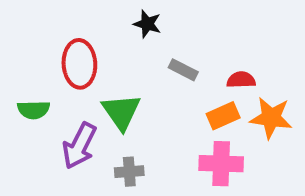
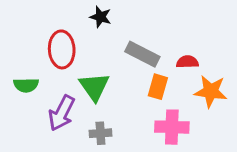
black star: (147, 24) -> (100, 17), moved
gray rectangle: (183, 70) -> (142, 54), size x1.5
orange rectangle: (223, 116) -> (158, 87), moved, turned -50

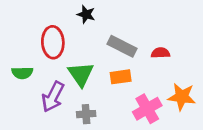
orange rectangle: (158, 87) -> (121, 77), moved, turned 66
orange star: (211, 91) -> (182, 97), moved
pink cross: (172, 127) -> (147, 109), turned -32

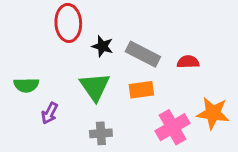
black star: (86, 14) -> (102, 46), moved
red ellipse: (53, 42) -> (68, 23), moved
purple arrow: (53, 97) -> (50, 113), moved, size x0.6

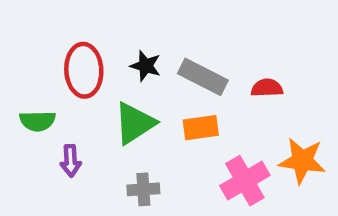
red ellipse: (68, 23) -> (84, 70), moved
green triangle: (95, 87) -> (135, 123), turned 32
purple arrow: (50, 113) -> (71, 161), turned -30

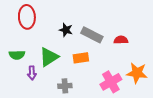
red ellipse: (84, 70) -> (27, 17), moved
green triangle: (135, 123) -> (49, 57), moved
orange rectangle: (201, 128) -> (81, 58), moved

